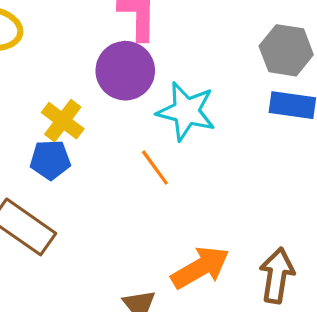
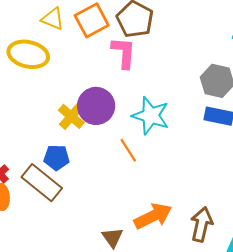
purple circle: (125, 71) -> (96, 106), moved
blue pentagon: (50, 160) -> (56, 158), moved

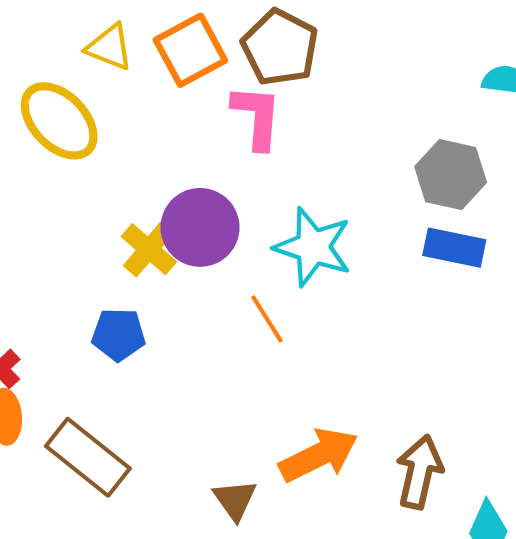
yellow ellipse: (28, 54) -> (59, 121), turned 33
brown rectangle: (42, 183) -> (88, 457), moved

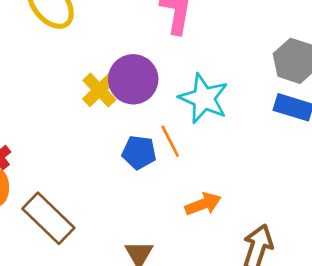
blue pentagon: (118, 334) -> (139, 152), moved
orange arrow: (319, 455) -> (203, 204), moved, size x0.7

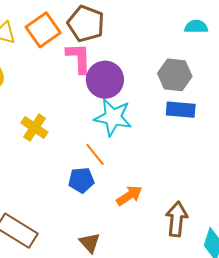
purple circle: (133, 79) -> (105, 80), moved
blue pentagon: (139, 152) -> (81, 180), moved

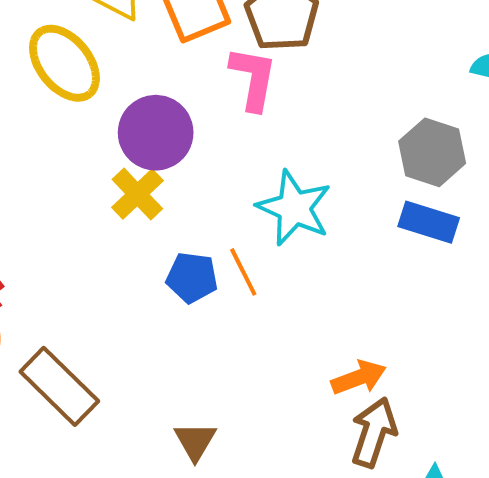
purple circle: (105, 80) -> (156, 133), moved
blue pentagon: (81, 180) -> (192, 278), moved
orange arrow: (129, 196) -> (359, 378), moved

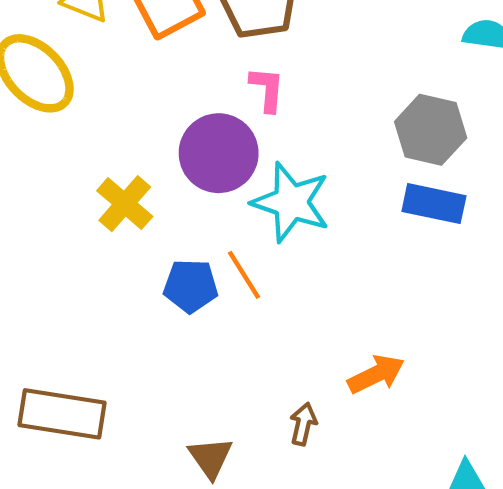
pink L-shape: (253, 78) -> (267, 89), moved, size x0.7
purple circle: (156, 133) -> (219, 153), moved
brown rectangle: (59, 386) -> (62, 414), turned -30
brown arrow: (374, 432) -> (303, 424), moved, size x0.6

